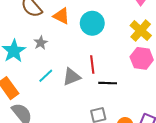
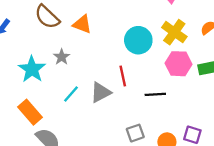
cyan circle: (92, 23) -> (138, 40), moved
black line: (108, 83) -> (155, 94), moved

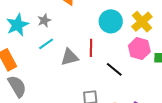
cyan line: (71, 94) -> (46, 44), moved
black line: (155, 94) -> (114, 69), turned 30

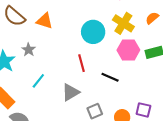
cyan line: (46, 44) -> (38, 81), moved
gray triangle: (69, 57) -> (71, 92), moved

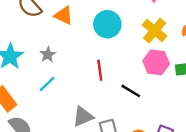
cyan circle: (93, 32) -> (107, 24), moved
gray star: (29, 50) -> (48, 55), moved
gray triangle: (71, 92) -> (83, 116), moved

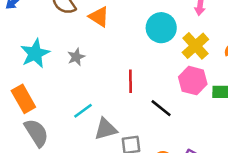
cyan circle: (107, 24) -> (161, 28), moved
cyan line: (47, 84) -> (83, 111), moved

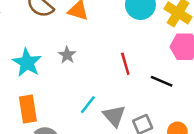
orange rectangle: (23, 99) -> (28, 109), turned 36
gray triangle: (106, 129) -> (114, 116), turned -40

